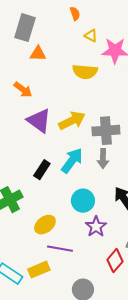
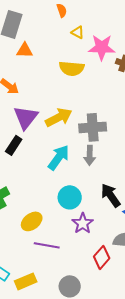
purple triangle: (39, 121) -> (26, 117), turned 32
black rectangle: (42, 170) -> (14, 145), moved
yellow rectangle: (39, 270) -> (26, 281), moved

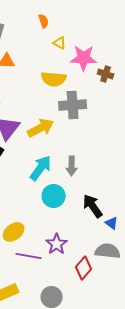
gray cross: (93, 127) -> (73, 105), moved
cyan circle: (70, 197) -> (54, 196), moved
purple star: (83, 223) -> (57, 244), moved

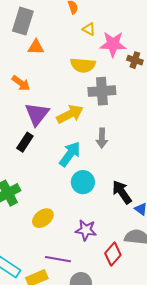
gray arrow: (72, 166) -> (102, 138), moved
purple star: (57, 244) -> (86, 230), turned -30
purple line: (29, 256) -> (58, 259), moved

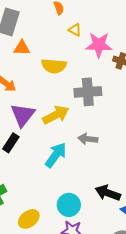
yellow semicircle: (83, 65) -> (54, 66), moved
gray arrow: (102, 138) -> (88, 139), turned 96
cyan circle: (83, 182) -> (69, 205), moved
black arrow: (122, 192) -> (108, 193), turned -35

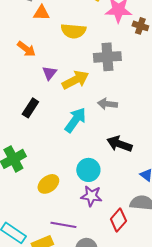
purple triangle: (23, 115) -> (49, 73), moved, size x0.6
black arrow: (108, 193) -> (119, 144), moved

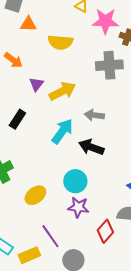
gray cross: (107, 57) -> (109, 65), moved
black arrow: (119, 144) -> (91, 147), moved
purple line: (63, 225) -> (50, 236), turned 45

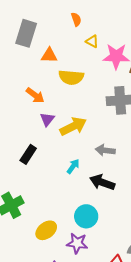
orange triangle: (28, 24) -> (49, 55), moved
orange arrow: (13, 60) -> (35, 95), moved
cyan arrow: (62, 131) -> (73, 166), size x0.6
purple star: (78, 207) -> (77, 243), moved

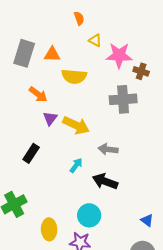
gray rectangle: (26, 33) -> (24, 53), moved
yellow arrow: (73, 126) -> (76, 125), turned 52
yellow ellipse: (46, 230) -> (49, 229), turned -55

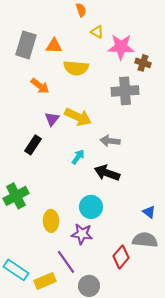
purple triangle: (50, 118) -> (52, 119), moved

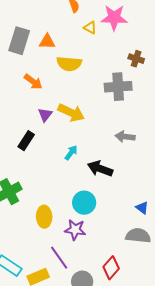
pink star: (121, 47) -> (114, 18), moved
gray arrow: (110, 141) -> (125, 137), moved
red diamond: (121, 257) -> (111, 268), moved

